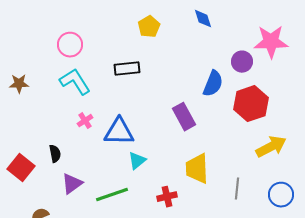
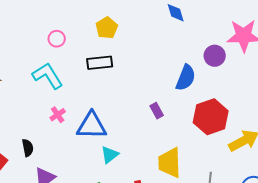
yellow pentagon: (149, 27) -> (107, 28), moved
pink circle: (70, 45) -> (57, 39), moved, size x0.7
red hexagon: (251, 104) -> (211, 117), moved
purple rectangle: (184, 117) -> (157, 111), size x0.6

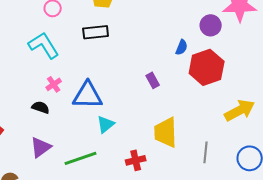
blue semicircle: (186, 78) -> (182, 47), size x0.6
red hexagon: (211, 117) -> (207, 67), moved
black semicircle: (28, 148) -> (41, 107), moved, turned -60

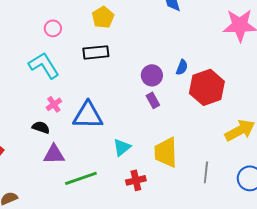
purple circle: (211, 25) -> (152, 75), moved
cyan triangle: (106, 124) -> (122, 147), moved
purple triangle: (41, 147) -> (54, 154), moved, turned 35

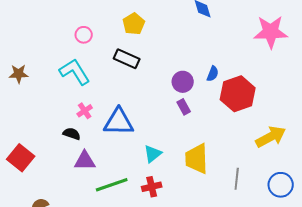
black rectangle: (96, 52) -> (127, 59), turned 30
red cross: (136, 180) -> (152, 187), moved

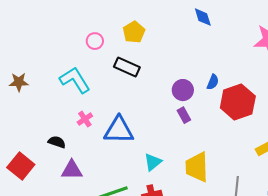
pink circle: (84, 35) -> (95, 41), moved
black semicircle: (72, 134) -> (57, 142), moved
purple triangle: (85, 161) -> (72, 170), moved

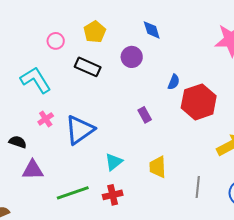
blue diamond: (203, 17) -> (152, 30), moved
purple circle: (183, 90) -> (132, 57), moved
blue triangle: (119, 130) -> (80, 130), turned -36
yellow trapezoid: (197, 167) -> (158, 167), size x0.7

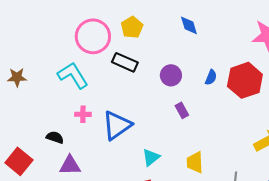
pink circle: (56, 41) -> (93, 36), size x2.0
purple circle: (132, 57) -> (171, 75), moved
red hexagon: (199, 102) -> (245, 80), moved
pink cross: (46, 119) -> (83, 114), turned 35

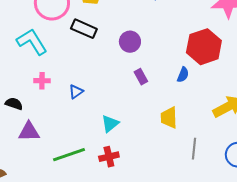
blue semicircle: (211, 77) -> (183, 75), moved
blue triangle: (117, 125) -> (76, 92), size x0.5
yellow trapezoid: (195, 162) -> (169, 118), moved

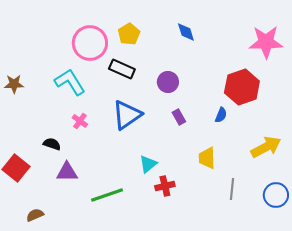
pink cross: (42, 81) -> (80, 121), turned 35
blue triangle: (76, 92) -> (127, 115), moved, size x2.0
red cross: (109, 157) -> (165, 186), moved

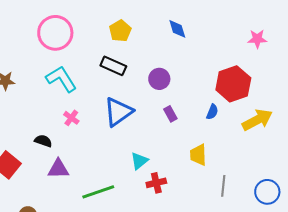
pink star: (266, 42) -> (257, 39), size x0.6
pink circle: (90, 43) -> (55, 33), moved
yellow arrow: (266, 147) -> (257, 120), moved

